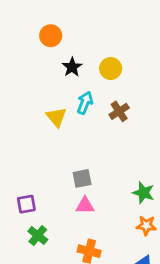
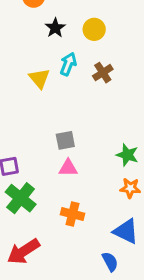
green cross: (38, 235) -> (21, 198), size x1.5

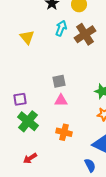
brown cross: (103, 73) -> (85, 34), size x1.5
yellow triangle: (39, 78) -> (27, 37), moved
red arrow: (23, 251) -> (30, 158), size x0.6

